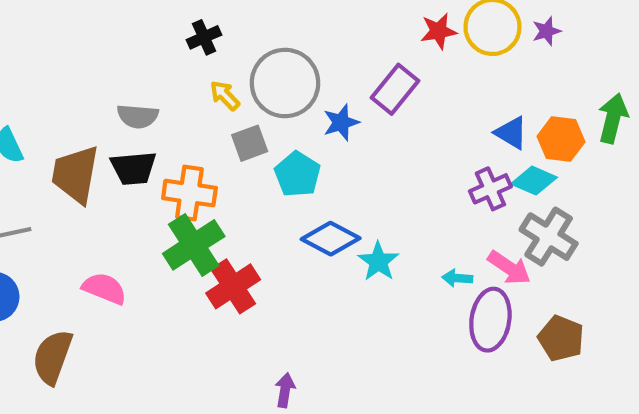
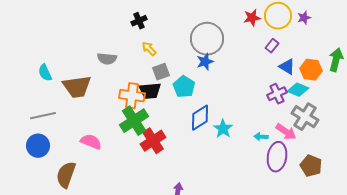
gray circle: (285, 83) -> (207, 39), moved
purple rectangle: (395, 89) -> (272, 46), moved, size x0.6
black trapezoid: (133, 168) -> (150, 91), moved
brown trapezoid: (75, 174) -> (77, 87), turned -108
blue diamond: (331, 239) -> (200, 118), turned -60

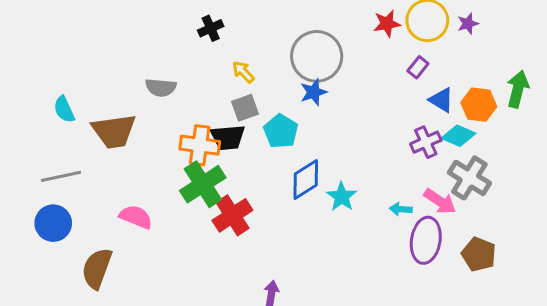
yellow arrow: (149, 49) -> (243, 72), moved

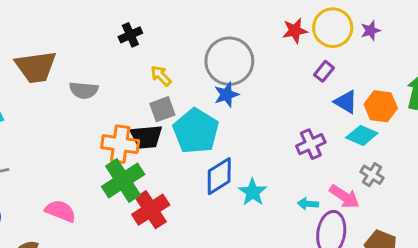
brown trapezoid: (114, 131) -> (36, 67), moved
cyan pentagon: (281, 131) -> (196, 131), size x1.4
purple cross: (426, 142) -> (311, 144), moved
gray cross: (469, 178) -> (372, 175), size x0.6

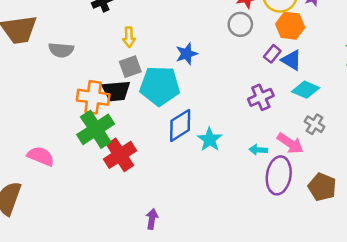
gray circle: (229, 61) -> (240, 24), moved, size x0.6
purple rectangle: (324, 71) -> (272, 54), moved
yellow arrow: (161, 76) -> (129, 37), turned -138
orange hexagon: (381, 106) -> (290, 26), moved
cyan pentagon: (196, 131) -> (160, 86), turned -30

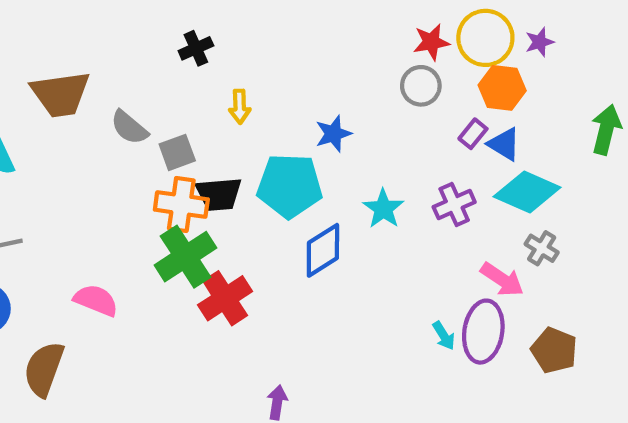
gray semicircle: (61, 50) -> (129, 127), turned 35
gray square: (130, 67) -> (177, 152), moved
cyan diamond: (306, 90) -> (527, 192), size x1.4
cyan star: (210, 140) -> (383, 209), moved
cyan arrow: (258, 150) -> (444, 336), moved, turned -126

